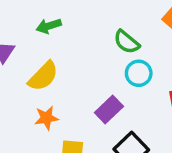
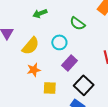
green arrow: (49, 26) -> (40, 13), moved
cyan circle: (139, 73) -> (59, 42), moved

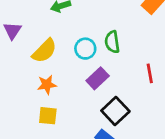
green semicircle: (77, 24) -> (112, 42), moved, turned 42
yellow square: (50, 88) -> (48, 116), moved

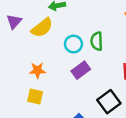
yellow semicircle: (44, 51) -> (42, 28), moved
black square: (115, 111) -> (109, 102), moved

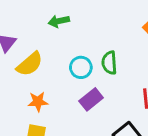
yellow semicircle: (42, 28) -> (30, 64), moved

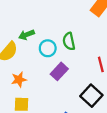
green arrow: (59, 21) -> (26, 35), moved

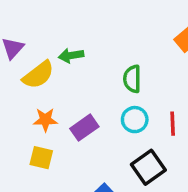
cyan circle: (48, 48) -> (135, 120), moved
purple rectangle: (59, 71) -> (84, 128), moved

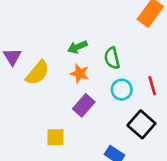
green arrow: (71, 55) -> (77, 47), moved
orange star: (45, 120) -> (80, 73), moved, turned 30

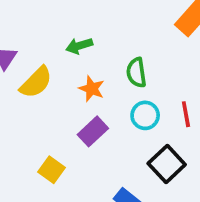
green arrow: (77, 47) -> (79, 46), moved
yellow square: (56, 137) -> (51, 170), turned 30

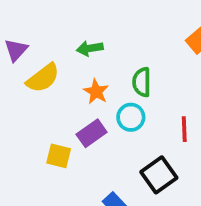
cyan circle: (145, 115) -> (131, 117), moved
yellow square: (51, 170) -> (59, 156), moved, turned -30

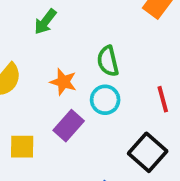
green arrow: (90, 48) -> (45, 22), moved, turned -30
yellow square: (59, 156) -> (22, 147), moved

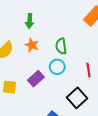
green arrow: (45, 22) -> (30, 21), turned -40
orange star: (63, 82) -> (32, 45), moved

